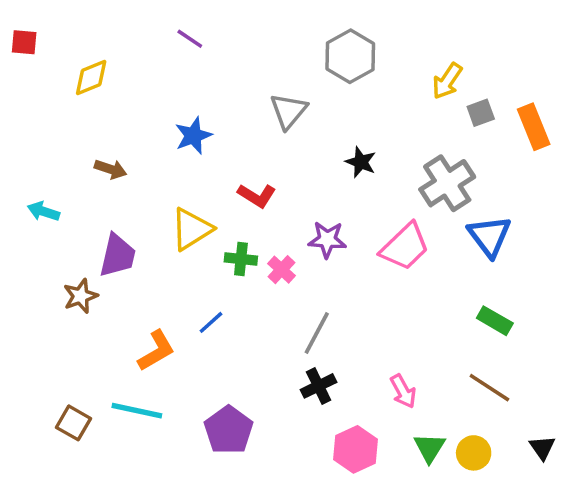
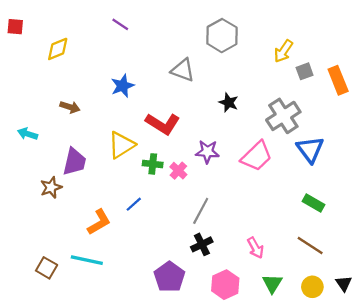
gray triangle: (289, 111) -> (183, 70), turned -50
red L-shape: (257, 196) -> (163, 124), size x1.4
purple pentagon: (229, 430) -> (169, 277), moved
yellow circle: (474, 453) -> (312, 287), moved

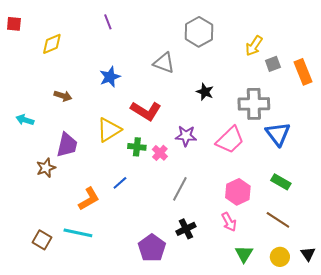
purple line: (120, 24) -> (108, 22), turned 35
gray cross: (283, 116) -> (254, 104), turned 32
black cross: (202, 244) -> (186, 229), moved
pink hexagon: (225, 285) -> (238, 192), moved

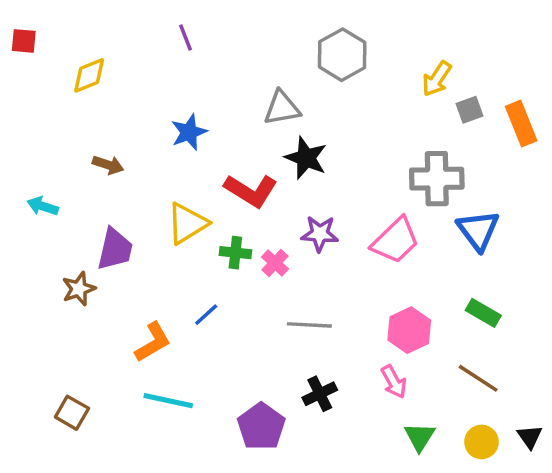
gray triangle: (164, 63) -> (282, 108), turned -30
black star: (205, 92) -> (306, 158), moved, size x1.4
gray line: (180, 189) -> (309, 325), turned 65
cyan line: (78, 233) -> (168, 401), moved

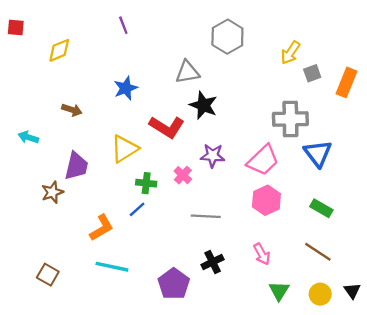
orange rectangle: (521, 124) -> (346, 82), turned 44
green cross: (235, 253) -> (146, 183), moved
pink hexagon: (409, 330) -> (266, 200), moved

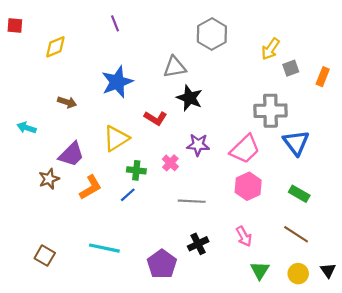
orange rectangle: (346, 82) -> (323, 77), size x0.7
blue star: (126, 88) -> (117, 82), size x1.4
red L-shape: (167, 127) -> (155, 118), size x0.7
purple trapezoid: (76, 166) -> (71, 154), turned 32
orange L-shape: (102, 228) -> (91, 187), moved

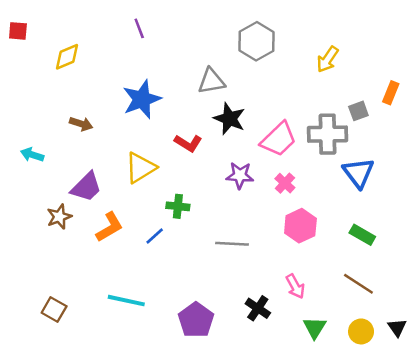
gray square: (291, 68) -> (358, 111), moved
pink trapezoid: (245, 149) -> (278, 139), moved
pink cross: (170, 163) -> (285, 183), moved
green cross: (136, 170) -> (178, 206), moved
black cross: (198, 244) -> (258, 308), moved, turned -30

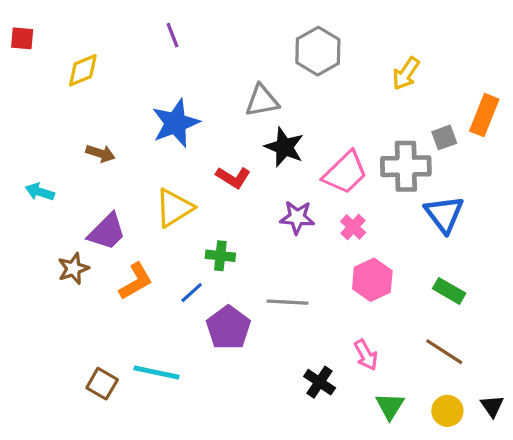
orange rectangle: (391, 93) -> (484, 115), size x1.4
brown square: (54, 310) -> (102, 384), moved
purple pentagon: (196, 320) -> (228, 328), moved

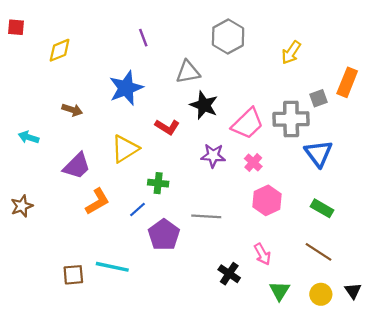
purple line: (172, 35) -> (143, 38), moved
brown star: (73, 269) -> (22, 206), moved
brown square: (102, 384) -> (73, 275), turned -35

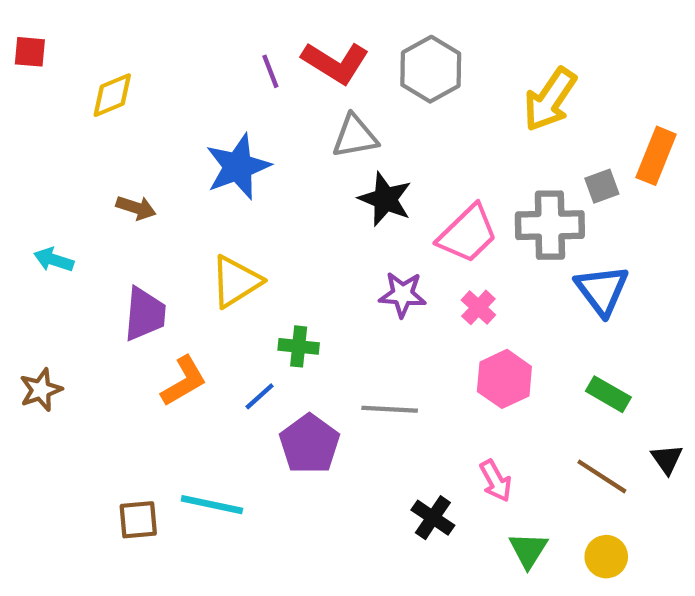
yellow arrow: (291, 53) -> (550, 99), size x1.4
red L-shape: (167, 127) -> (335, 63), moved, size x1.4
purple trapezoid: (77, 166) -> (145, 314), turned -40
black triangle: (353, 291) -> (667, 459), moved

